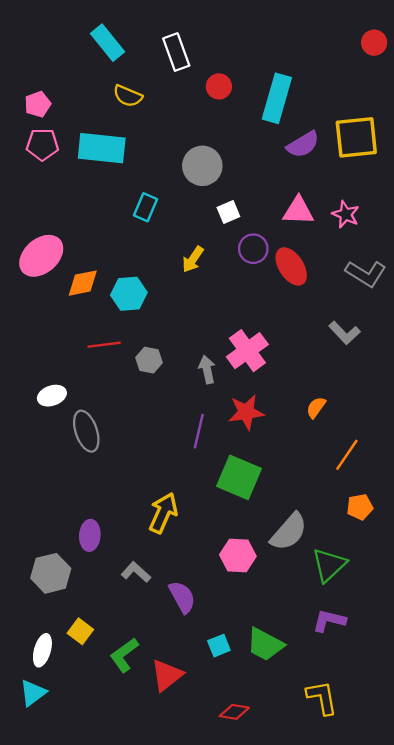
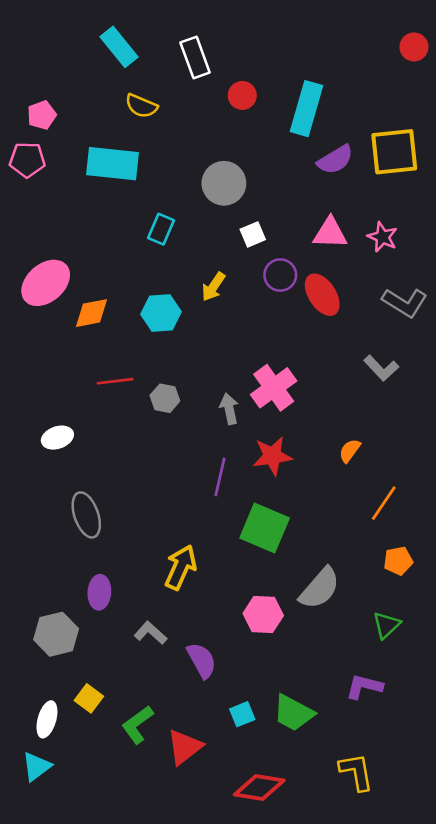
pink pentagon: (42, 144) -> (27, 160), moved
cyan hexagon: (129, 294) -> (161, 313), moved
gray ellipse: (86, 431) -> (86, 515), moved
green triangle: (329, 565) -> (386, 625), moved, size x0.7
red diamond: (234, 712) -> (259, 788), size x1.5

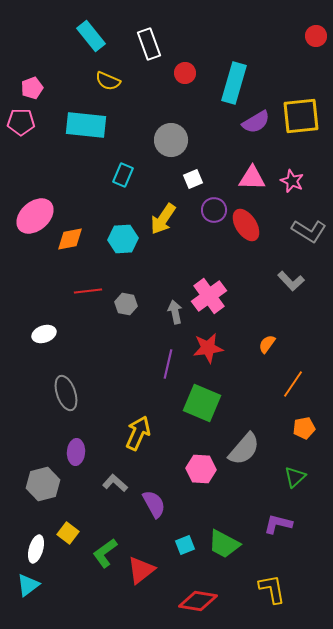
yellow arrow: (213, 287) -> (163, 219), size x1.4

